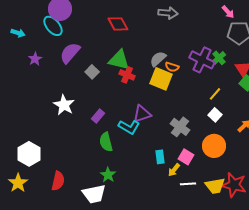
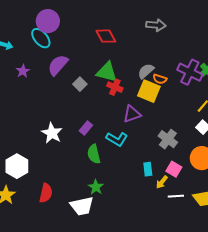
white star: (64, 105) -> (52, 133), moved
purple triangle: (142, 114) -> (132, 114), moved

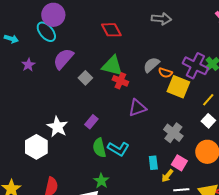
yellow square: (149, 91) -> (178, 87), moved
cyan L-shape: (117, 139) -> (118, 149), moved
white hexagon: (17, 166) -> (36, 147), moved

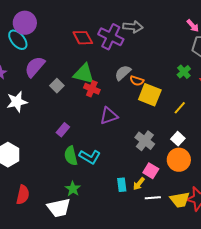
purple cross: (195, 66) -> (111, 37), moved
white square: (208, 121) -> (178, 139), moved
white star: (57, 127) -> (17, 102), moved, turned 30
cyan rectangle: (153, 163) -> (122, 185), moved

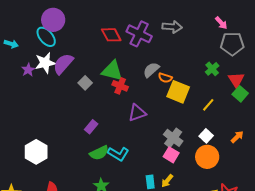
gray arrow: (133, 27) -> (172, 27), moved
white star: (17, 102) -> (45, 63), moved
green semicircle: (71, 156) -> (99, 153), turned -102
pink square: (151, 171) -> (171, 155), moved

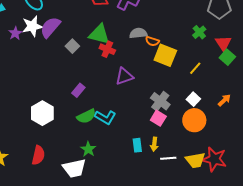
gray semicircle: (151, 70) -> (138, 33), turned 36
white hexagon: (36, 152) -> (42, 113), moved
yellow arrow: (167, 181) -> (154, 144), turned -32

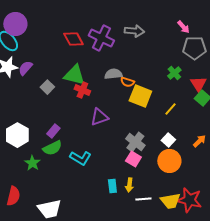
purple semicircle: (50, 27) -> (25, 68), size x0.7
white hexagon: (42, 113) -> (17, 135), moved
green semicircle: (86, 116) -> (52, 148), moved
green star: (88, 149) -> (32, 163), moved

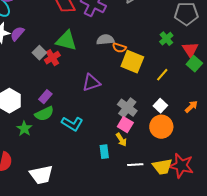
red cross: (82, 90) -> (52, 58), moved, turned 35
yellow arrow: (129, 185) -> (121, 140), moved, turned -40

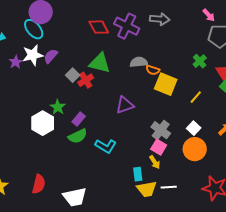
green star: (24, 129) -> (58, 107), moved
yellow trapezoid: (162, 167) -> (147, 189), moved

